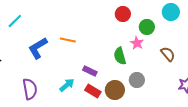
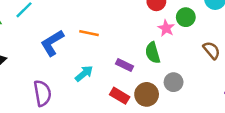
pink star: (137, 43) -> (166, 28), moved
purple rectangle: (90, 71) -> (124, 65), moved
cyan arrow: (67, 85) -> (84, 74), moved

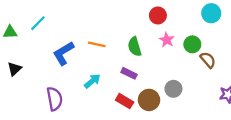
green circle: (186, 17) -> (192, 44), moved
green semicircle: (153, 53) -> (135, 47), moved

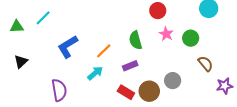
orange line: (97, 44) -> (104, 51), moved, turned -56
brown semicircle: (208, 60) -> (205, 64), moved
purple rectangle: (129, 73) -> (130, 66), turned -48

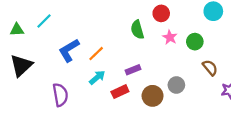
green semicircle: (135, 40) -> (137, 30), moved
orange line: (104, 51) -> (96, 54), moved
black triangle: (21, 61) -> (21, 65), size x1.6
red rectangle: (126, 92) -> (120, 92), moved, turned -56

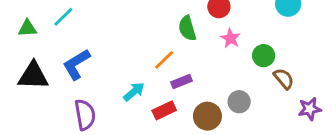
green circle: (195, 42) -> (264, 56), moved
blue L-shape: (69, 50) -> (76, 64), moved
orange line: (96, 54) -> (164, 60), moved
black triangle: (21, 65) -> (33, 76), turned 45

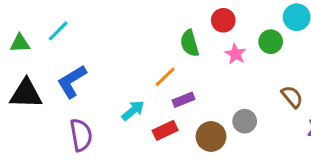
green circle: (264, 56) -> (271, 42), moved

